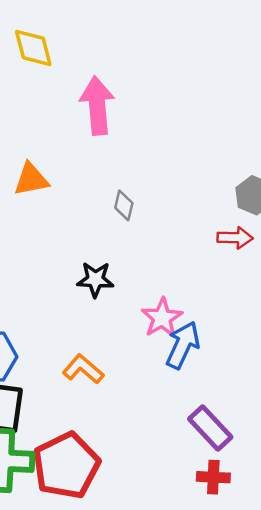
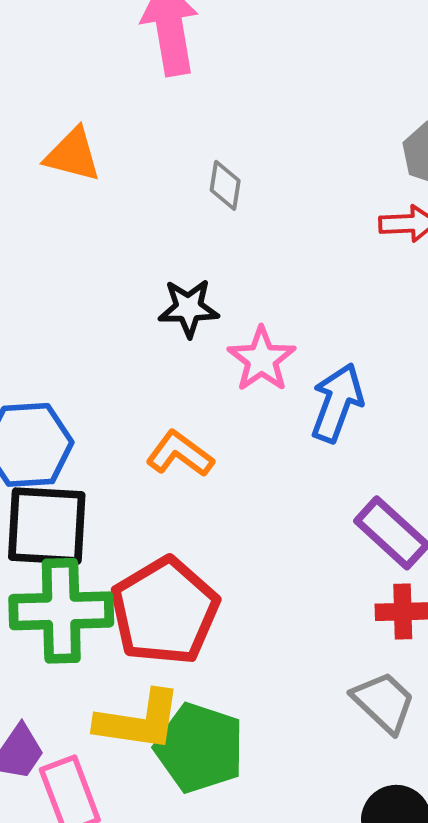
orange triangle: (31, 179) -> (73, 155), turned 30
pink star: (162, 318) -> (262, 359), moved

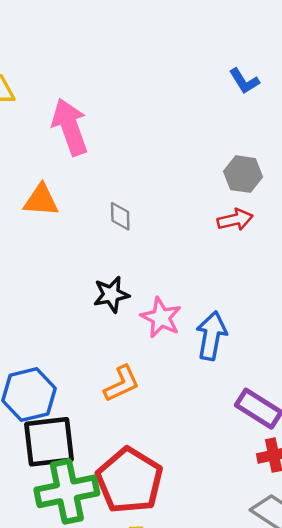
orange triangle: (73, 155) -> (41, 200), moved
orange L-shape: (180, 454) -> (122, 384), turned 129

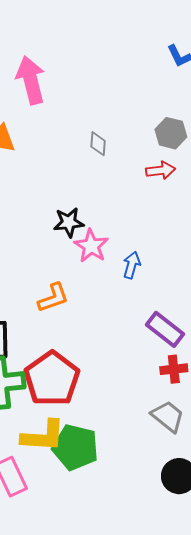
gray diamond: (120, 216) -> (98, 144), moved
black star: (111, 294) -> (69, 222), moved
blue arrow: (211, 336) -> (132, 265), size x0.7

